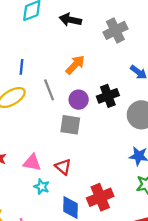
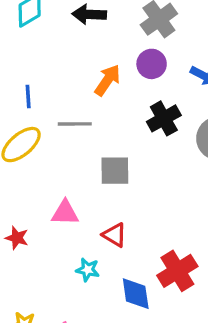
gray line: (49, 90) -> (75, 124), turned -60
purple circle: (79, 100) -> (152, 64), moved
pink triangle: (32, 163) -> (65, 213), moved

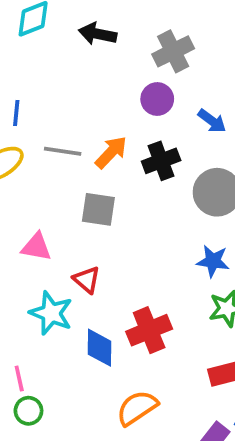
orange arrow: (108, 80) -> (111, 152), moved
cyan star: (88, 270) -> (51, 313), size x1.6

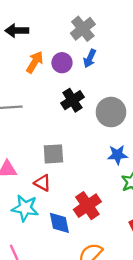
gray cross: (173, 51) -> (83, 29), moved
blue arrow: (212, 121) -> (90, 58), moved, turned 90
orange arrow: (111, 152) -> (35, 62), moved
gray square: (98, 209) -> (53, 154), moved

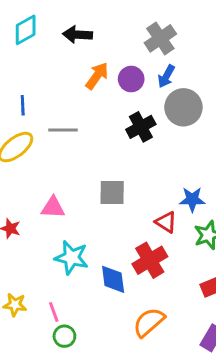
gray circle: (111, 112) -> (183, 107), moved
red triangle: (43, 183) -> (166, 222), moved

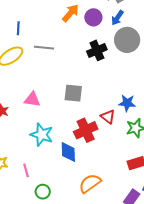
red cross: (150, 260) -> (86, 130), moved
green circle: (64, 336) -> (43, 192), moved

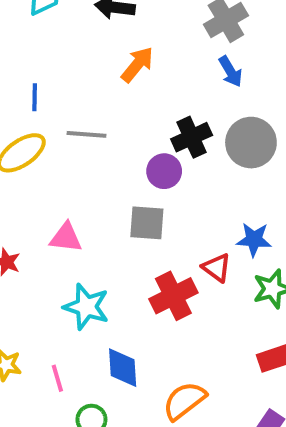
purple circle: (93, 17) -> (164, 171), moved
blue arrow: (117, 18) -> (230, 71), turned -63
gray circle: (127, 40) -> (251, 143), moved
blue diamond: (68, 152) -> (123, 368), moved

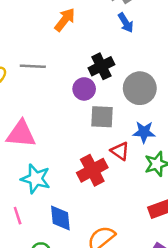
gray circle: (251, 143) -> (140, 88), moved
gray square: (147, 223) -> (102, 117), moved
pink triangle: (66, 238) -> (21, 134), size x1.4
pink line: (57, 378) -> (18, 216), moved

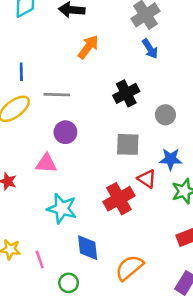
gray circle: (140, 88) -> (165, 115), size x0.6
purple circle: (84, 89) -> (65, 132), moved
pink triangle: (21, 134) -> (46, 163), size x0.7
pink line: (18, 216) -> (40, 260), moved

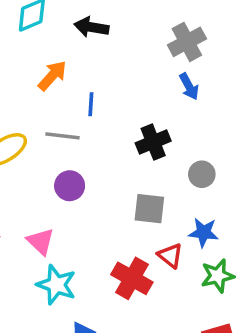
orange arrow: (88, 47) -> (52, 76), moved
blue line: (21, 72) -> (91, 104), moved
pink triangle: (46, 163) -> (41, 241), moved, turned 35
red cross: (119, 199) -> (132, 278), turned -36

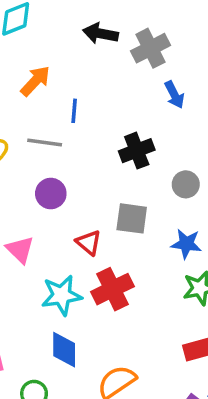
black arrow: (91, 27) -> (101, 34), moved
gray cross: (187, 42) -> (150, 48), moved
red triangle: (170, 256) -> (89, 243), moved
red cross: (132, 278) -> (112, 289), turned 33
cyan star: (56, 285) -> (62, 295), moved, turned -30

